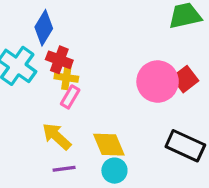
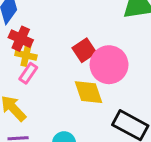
red square: (185, 79) -> (84, 50), moved
yellow diamond: (109, 145) -> (88, 92), moved

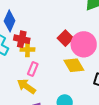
pink rectangle: (28, 73) -> (33, 69), moved

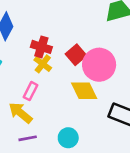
red cross: (22, 39) -> (41, 47), moved
yellow cross: (27, 49) -> (43, 64), moved, turned 32

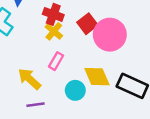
pink rectangle: (30, 91) -> (56, 61), moved
yellow diamond: (84, 91) -> (97, 77), moved
cyan circle: (68, 138) -> (75, 90), moved

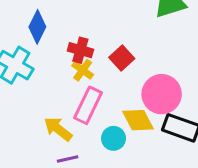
pink circle: (110, 35) -> (162, 94), moved
pink rectangle: (56, 61) -> (88, 105), size x1.6

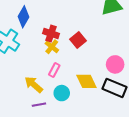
pink circle: (162, 94) -> (115, 64), moved, size x0.7
pink rectangle: (88, 105) -> (54, 70), size x0.6
cyan circle: (114, 138) -> (62, 93), moved

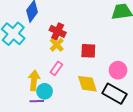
red square: (78, 40) -> (88, 51), moved, turned 35
yellow arrow: (34, 85) -> (34, 80), turned 48
cyan circle: (62, 93) -> (45, 91), moved

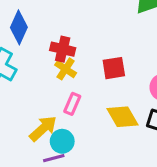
yellow arrow: (34, 80) -> (43, 128), turned 54

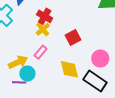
red square: (114, 68) -> (73, 37), turned -35

